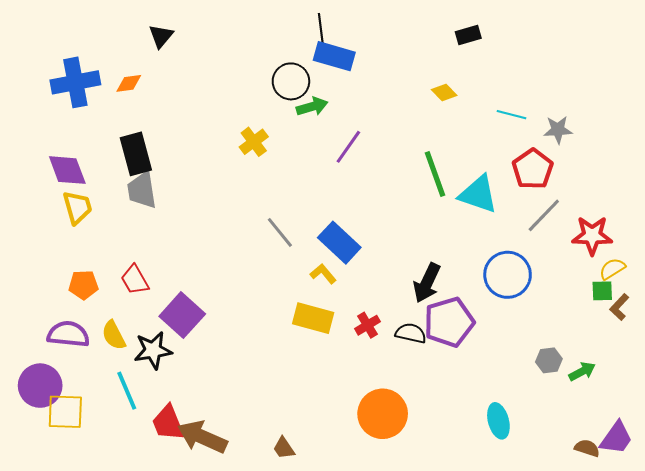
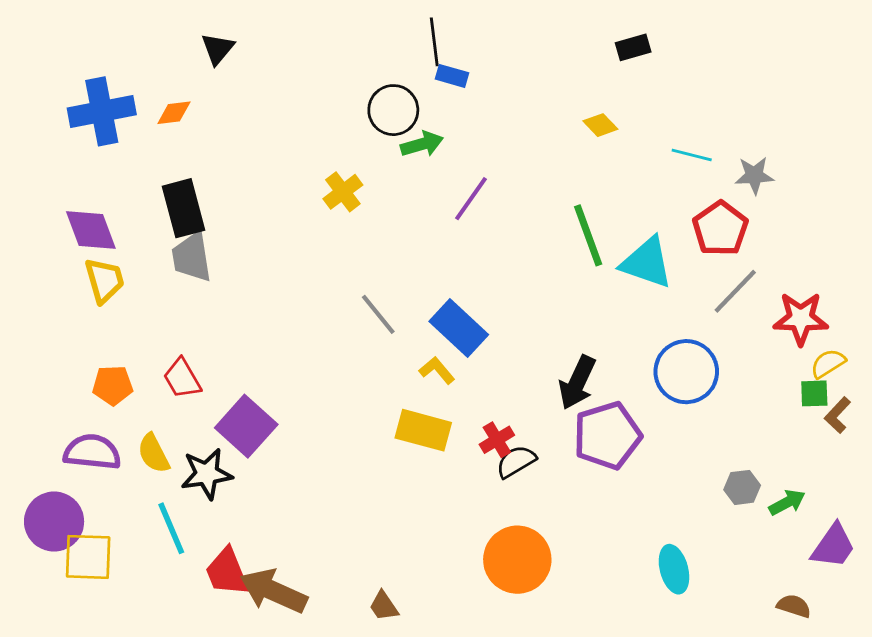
blue rectangle: (334, 56) -> (452, 76), size x0.6
black semicircle: (411, 333) -> (516, 462), moved, turned -44
purple trapezoid: (616, 438) -> (833, 546), moved

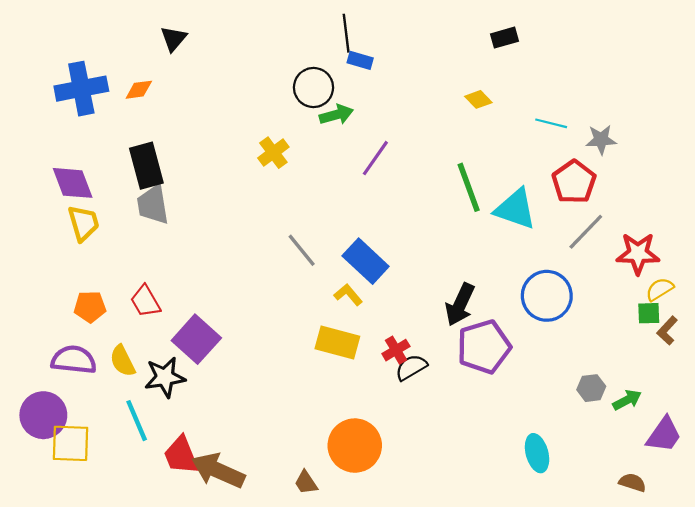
orange circle: (517, 560) -> (355, 446), moved

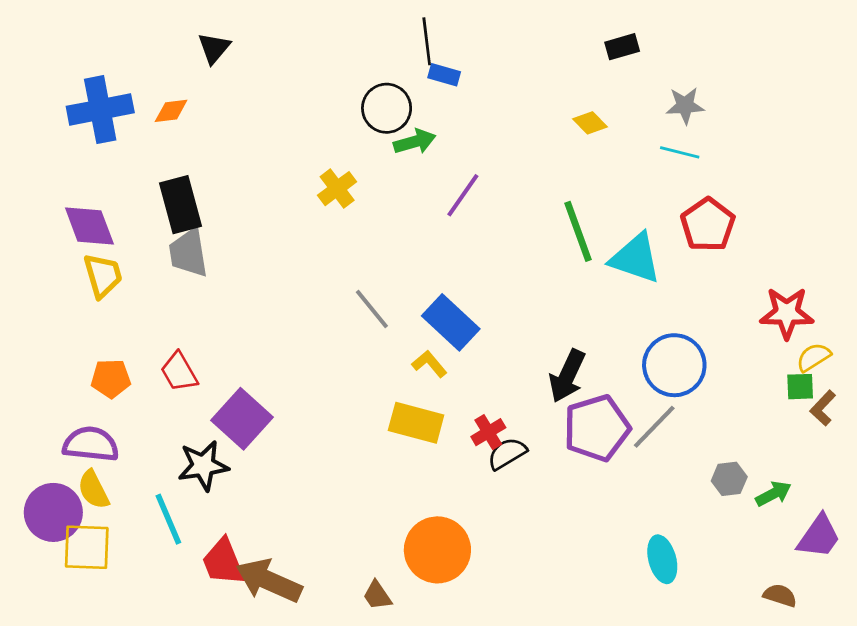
gray star: (601, 140) -> (685, 106), moved
gray line: (586, 232) -> (654, 427), moved
yellow semicircle: (123, 361) -> (93, 490), moved

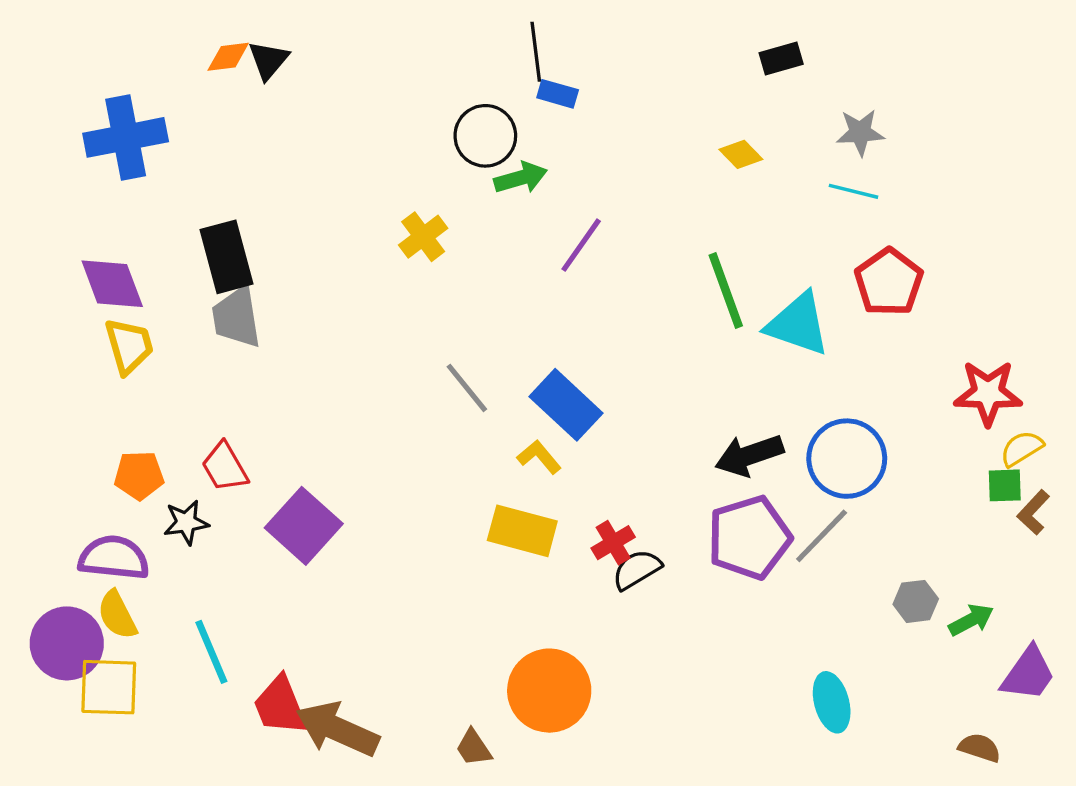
orange diamond: (171, 111) -> (228, 57), moved
black arrow: (567, 376) -> (749, 455), moved, turned 46
black star: (203, 466) -> (186, 522), moved, size x0.7

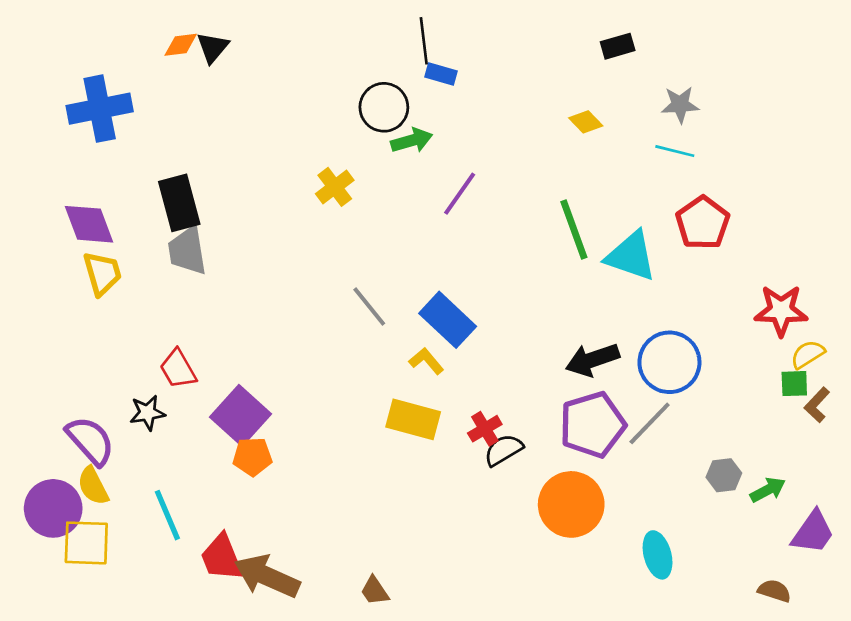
orange pentagon: (139, 475) -> (252, 457), moved
purple semicircle: (114, 558) -> (90, 441), turned 42
orange circle: (549, 691) -> (571, 504), moved

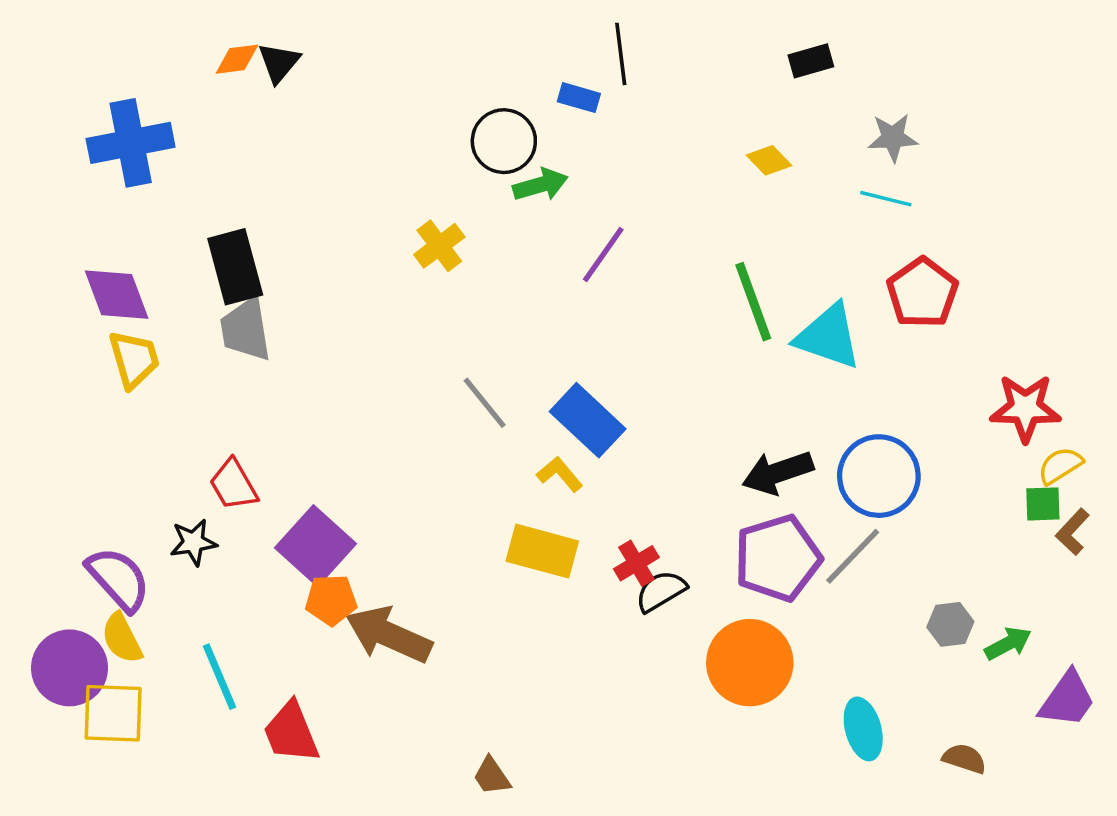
black line: (424, 41) -> (621, 54), moved
brown arrow: (267, 576) -> (389, 635), moved
brown semicircle: (774, 591) -> (964, 759), moved

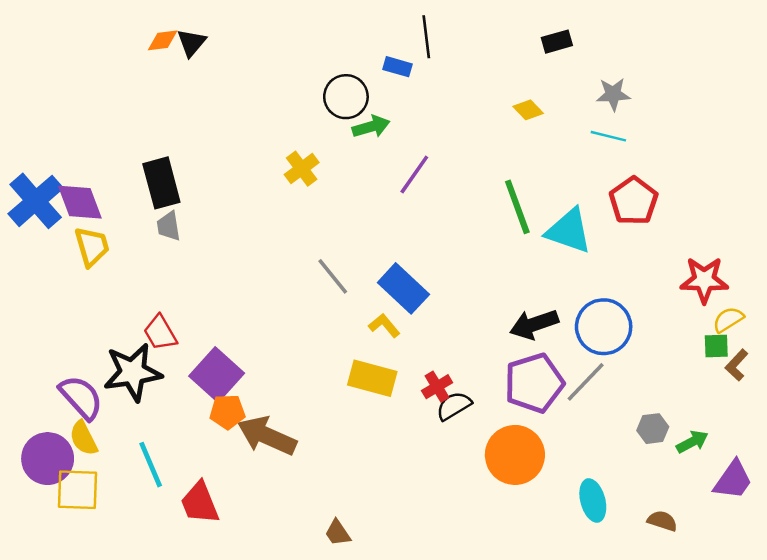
blue cross: (131, 143) -> (36, 201), moved, turned -30
gray trapezoid: (246, 330) -> (169, 226), size x0.7
black star: (193, 542) -> (133, 372), size x1.8

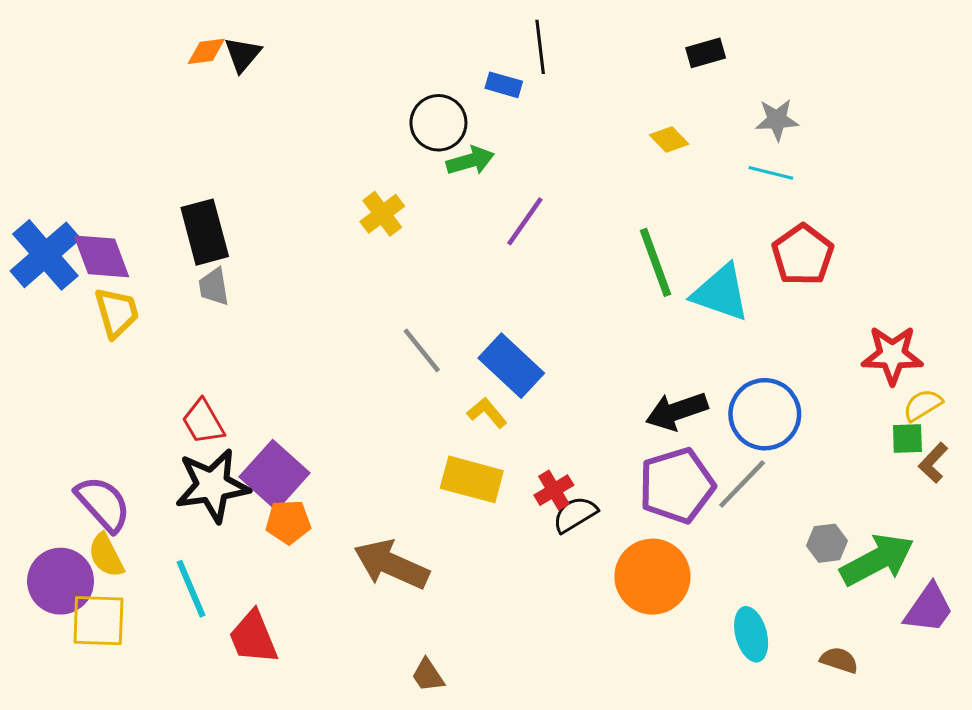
black star: (133, 372) -> (212, 486), moved
brown arrow: (267, 436) -> (391, 564), moved
green arrow: (692, 442) -> (877, 560), size x1.8

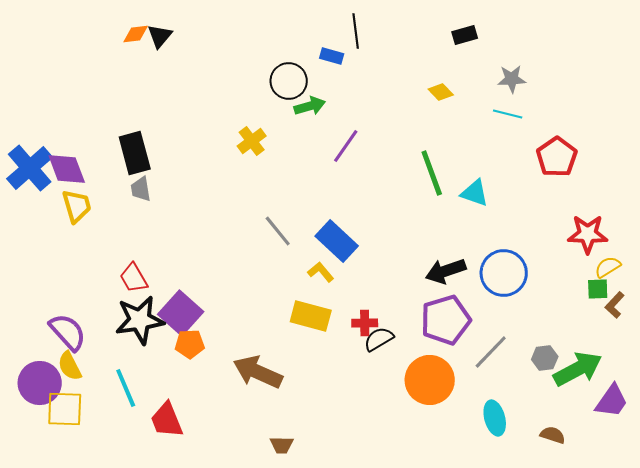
red pentagon: (803, 255) -> (557, 157), moved
cyan triangle: (721, 293) -> (475, 193), size x0.7
gray line: (742, 484) -> (491, 352), moved
red cross: (554, 490) -> (365, 323), turned 30
brown trapezoid: (428, 675) -> (282, 445), turned -55

